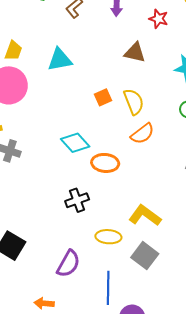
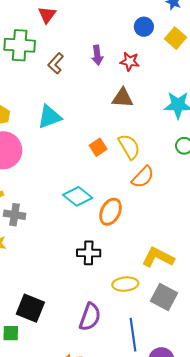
red star: (159, 19) -> (130, 61), moved
orange ellipse: (105, 163) -> (110, 212), turned -60
black cross: (77, 200) -> (89, 253), turned 30

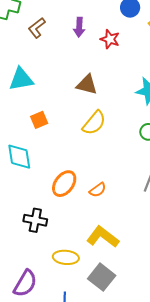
brown triangle: (123, 98) -> (87, 85), moved
orange square: (98, 147) -> (39, 120), moved
yellow semicircle: (129, 147) -> (94, 123), turned 60
orange semicircle: (143, 177) -> (98, 190), moved, size x0.7
cyan diamond: (78, 196) -> (19, 157), moved, turned 32

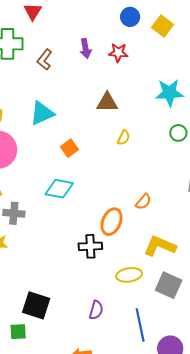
yellow semicircle: (94, 123) -> (124, 138), size x0.6
cyan diamond: (19, 157) -> (59, 189), turned -56
orange ellipse: (64, 184) -> (112, 222), moved
purple semicircle: (25, 283) -> (96, 310), size x0.7

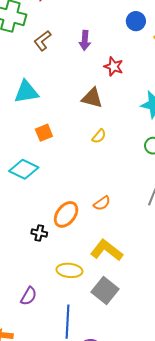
red star: (118, 53) -> (114, 67), moved
black cross: (90, 246) -> (39, 233), size x0.7

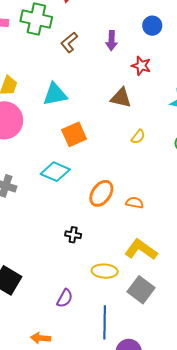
blue circle: (136, 21) -> (152, 26), moved
orange square: (44, 133) -> (74, 134), size x1.4
yellow semicircle: (99, 136) -> (138, 137), moved
orange semicircle: (102, 203) -> (135, 203), turned -132
orange ellipse: (66, 214) -> (101, 193), moved

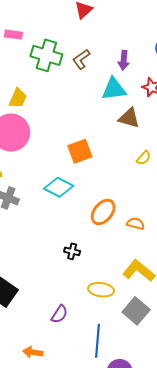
green cross: (36, 19) -> (46, 55), moved
cyan triangle: (55, 94) -> (114, 89), moved

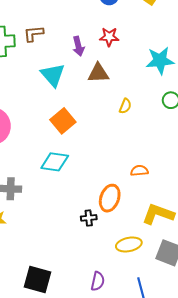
brown L-shape: (81, 59) -> (34, 34), turned 50
purple arrow: (124, 60) -> (78, 46), moved
cyan triangle: (114, 89) -> (53, 75), moved, turned -44
orange ellipse: (103, 212) -> (110, 198), moved

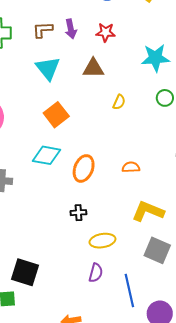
brown L-shape: (34, 34) -> (43, 30), moved
purple arrow: (78, 46) -> (71, 29), moved
orange ellipse: (110, 198) -> (84, 168), moved
yellow ellipse: (129, 244) -> (102, 241), moved
purple semicircle: (98, 281) -> (96, 273), moved

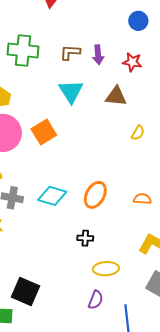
orange square: (56, 115) -> (44, 132), moved
cyan diamond: (47, 155) -> (52, 196), moved

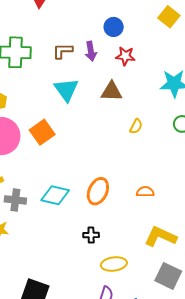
blue circle: (138, 21) -> (114, 27), moved

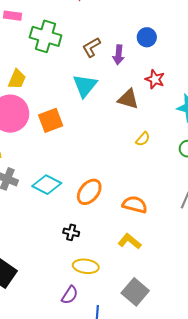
brown L-shape: (63, 51) -> (91, 47), turned -45
red star: (125, 56) -> (155, 79), moved
orange semicircle: (145, 192) -> (135, 205), size x1.4
yellow L-shape: (160, 236) -> (130, 241), moved, size x0.7

